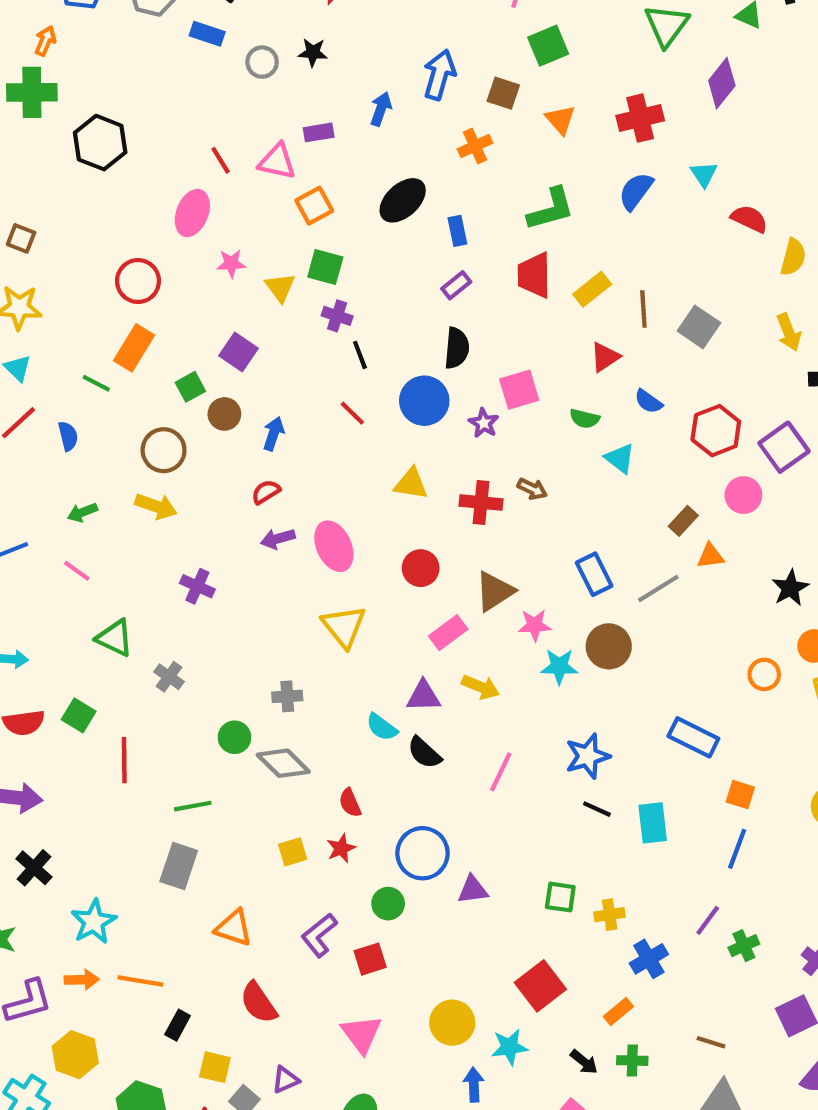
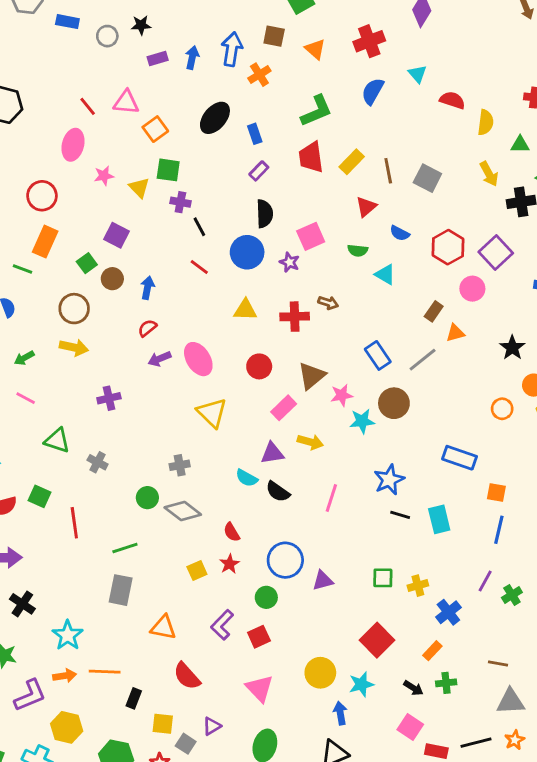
blue arrow: (439, 75) -> (232, 49), moved
purple rectangle: (319, 132) -> (158, 58), moved
purple cross: (197, 586) -> (109, 398), turned -30

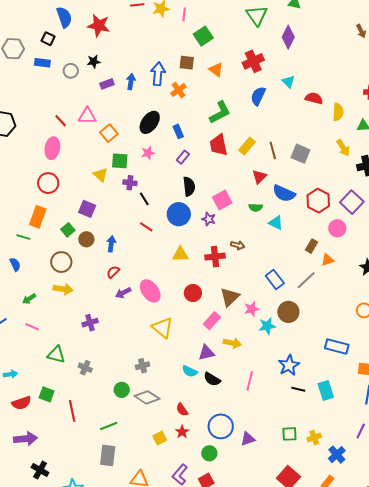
pink star: (104, 176) -> (148, 153), moved
red circle: (42, 196) -> (48, 183), moved
blue semicircle: (400, 233) -> (284, 193), size x1.6

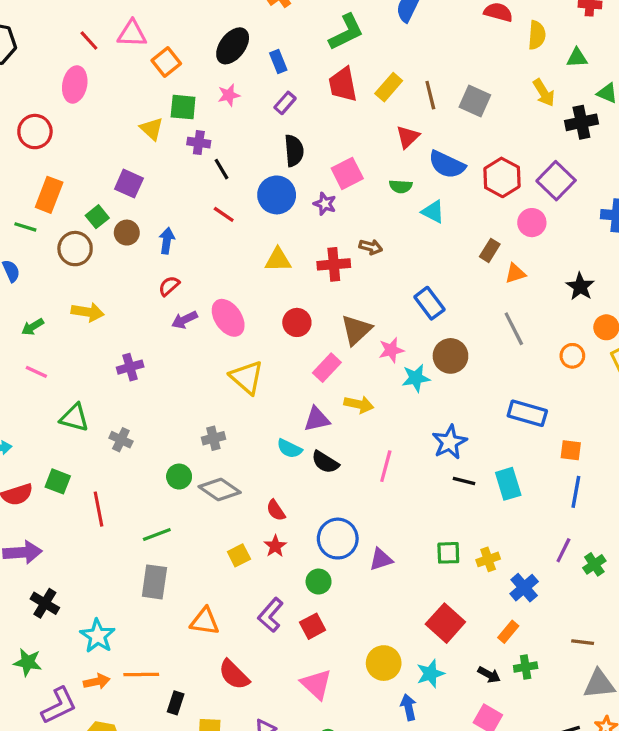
red circle: (48, 183) -> (35, 132), moved
brown circle: (61, 262) -> (75, 249), moved
gray line: (306, 280) -> (514, 329), moved, turned -75

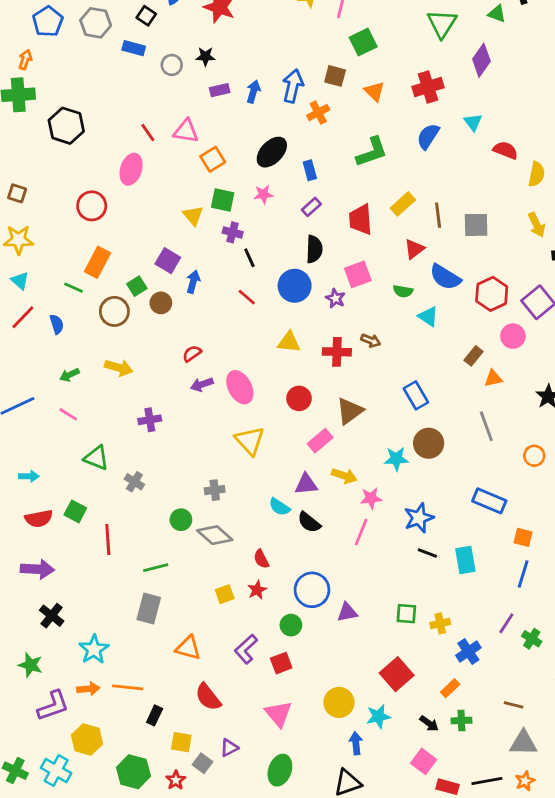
red trapezoid: (343, 85) -> (361, 219), moved
gray square: (475, 101) -> (476, 225), turned -32
blue arrow: (167, 241) -> (193, 282), moved
pink star: (391, 350) -> (371, 498), moved
green cross: (594, 564) -> (532, 639), turned -30

